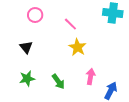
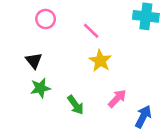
pink arrow: (91, 77) -> (117, 98), turned 35
green star: (27, 79) -> (40, 88), moved

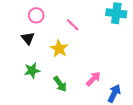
black triangle: (34, 61) -> (28, 38), moved
yellow star: (100, 61) -> (59, 49), moved

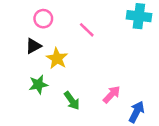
black triangle: (28, 38) -> (33, 46), turned 40
yellow star: (59, 49) -> (57, 58), moved

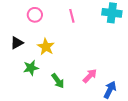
pink line: (87, 30) -> (72, 16), moved, turned 32
black triangle: (33, 46) -> (17, 43), moved

